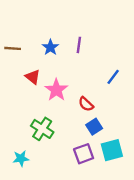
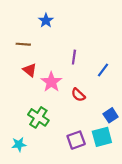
purple line: (79, 45) -> (74, 57), moved
blue star: (50, 47) -> (46, 20), moved
brown line: (13, 48) -> (23, 44), moved
blue square: (94, 127) -> (111, 115), moved

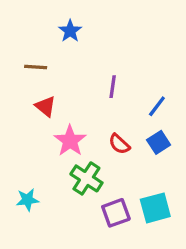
pink star: (51, 82) -> (70, 141), moved
blue square: (111, 115) -> (159, 142), moved
green cross: (38, 117) -> (86, 178), moved
cyan star: (19, 144) -> (27, 200), moved

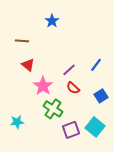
blue star: (70, 31) -> (52, 21), moved
purple line: (113, 87) -> (69, 70), moved, turned 40
blue square: (159, 142) -> (101, 96), moved
cyan square: (155, 208) -> (95, 127), turned -36

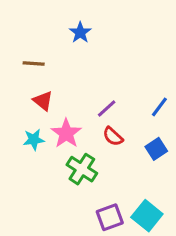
blue line: (96, 65) -> (159, 107), moved
cyan star: (17, 122) -> (34, 140), moved
cyan square: (95, 127) -> (147, 216), moved
purple square: (71, 130) -> (110, 217), moved

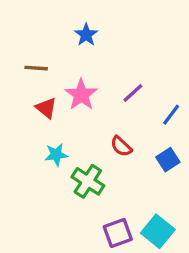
purple line: (107, 109) -> (133, 93), moved
pink star: (66, 133) -> (81, 95), moved
cyan star: (34, 140) -> (56, 155), moved

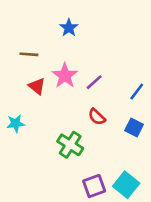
purple line: (133, 93) -> (94, 82), moved
cyan star: (56, 155) -> (16, 123), moved
blue square: (168, 160) -> (134, 127), turned -30

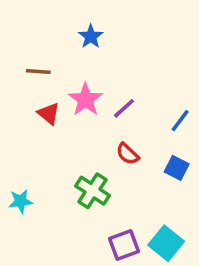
cyan star: (16, 123) -> (21, 201), moved

